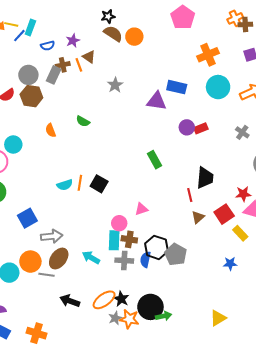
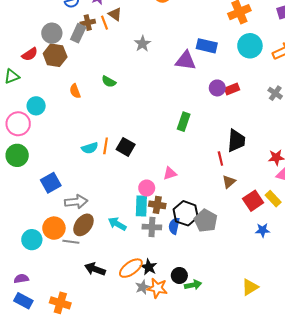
green rectangle: (155, 160) -> (184, 122), turned 48
red square: (224, 214) -> (253, 201), moved
black circle: (150, 307) -> (179, 275), size x0.6

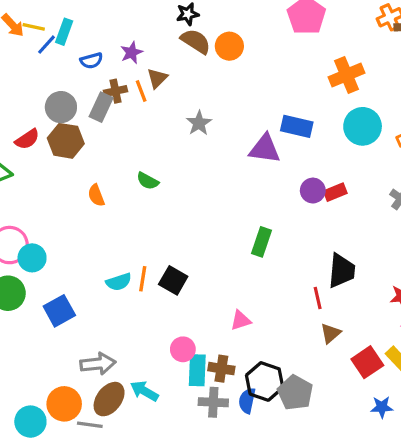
brown triangle: (115, 14) -> (157, 78), turned 40
cyan circle: (36, 106) -> (32, 258), moved
blue square: (51, 183) -> (59, 311), moved
pink circle: (147, 188) -> (183, 349), moved
cyan arrow: (117, 224) -> (144, 391), moved

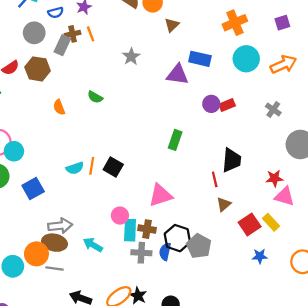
brown triangle: (157, 78) -> (172, 25), moved
gray circle: (61, 107) -> (34, 33), moved
pink triangle: (241, 320) -> (161, 195), size x1.6
brown ellipse: (109, 399) -> (55, 243), moved, turned 65

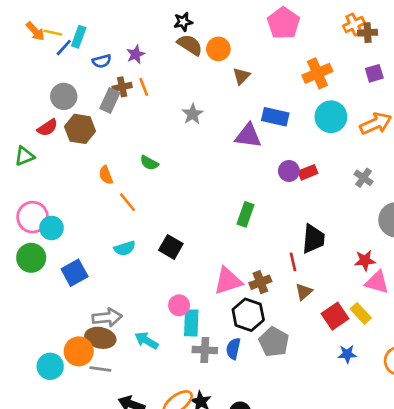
gray circle: (34, 33) -> (64, 96), moved
orange line: (92, 166) -> (127, 202), moved, turned -48
brown cross: (147, 229) -> (260, 282), moved, turned -30
black hexagon: (177, 238) -> (248, 315), moved

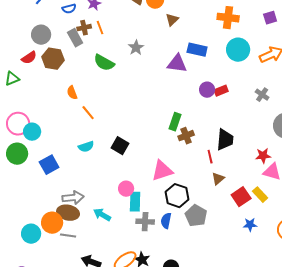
orange cross: (317, 73) -> (228, 18), turned 30
gray rectangle: (110, 100) -> (75, 38), turned -54
green semicircle: (149, 163) -> (104, 63), moved, size x1.5
brown cross: (260, 282) -> (186, 136), moved

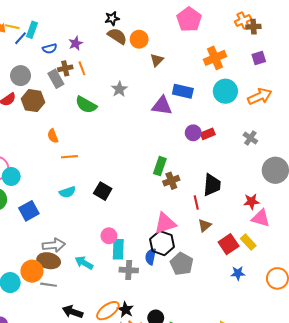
orange cross: (228, 18) -> (215, 58), turned -30
orange line: (88, 113) -> (69, 157), turned -56
pink triangle: (162, 171) -> (165, 223), moved
blue semicircle: (166, 221) -> (151, 257), moved

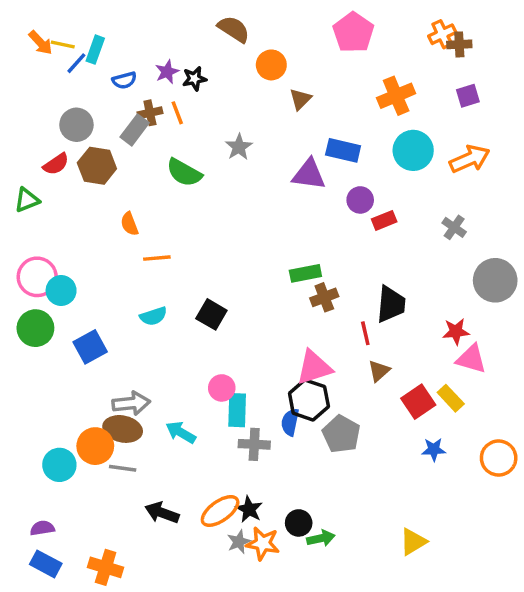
black star: (112, 18) -> (194, 79), moved
brown semicircle: (117, 36) -> (234, 29), moved
gray rectangle: (56, 79) -> (135, 130), turned 66
purple circle: (193, 133) -> (360, 200), moved
green rectangle: (160, 166) -> (305, 273), turned 60

